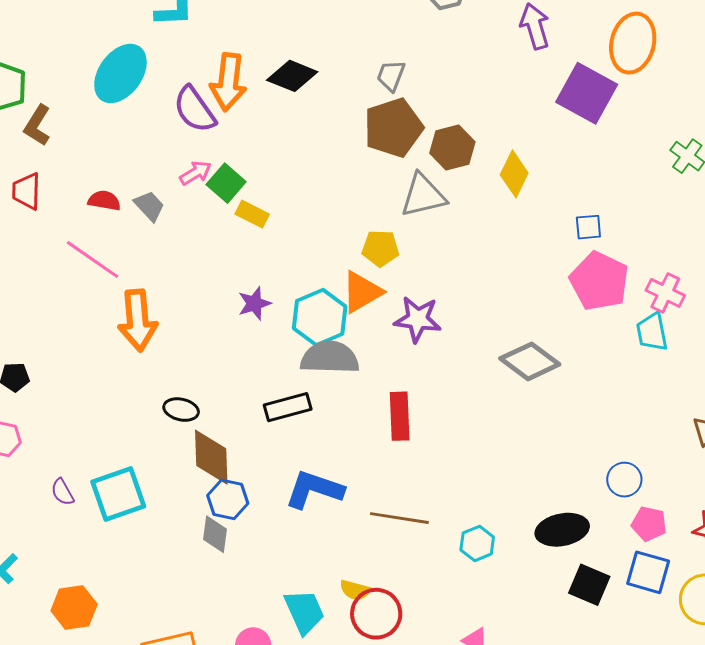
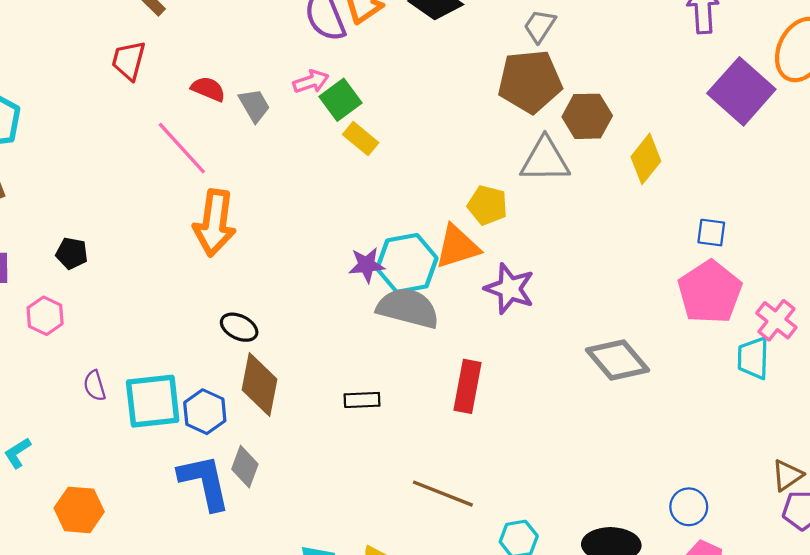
purple star: (254, 304) -> (367, 265), moved
black rectangle: (288, 407) -> (362, 400), moved, size x0.7
blue L-shape: (314, 489) -> (204, 482), moved, turned 46
blue hexagon: (228, 499) -> (205, 412), moved

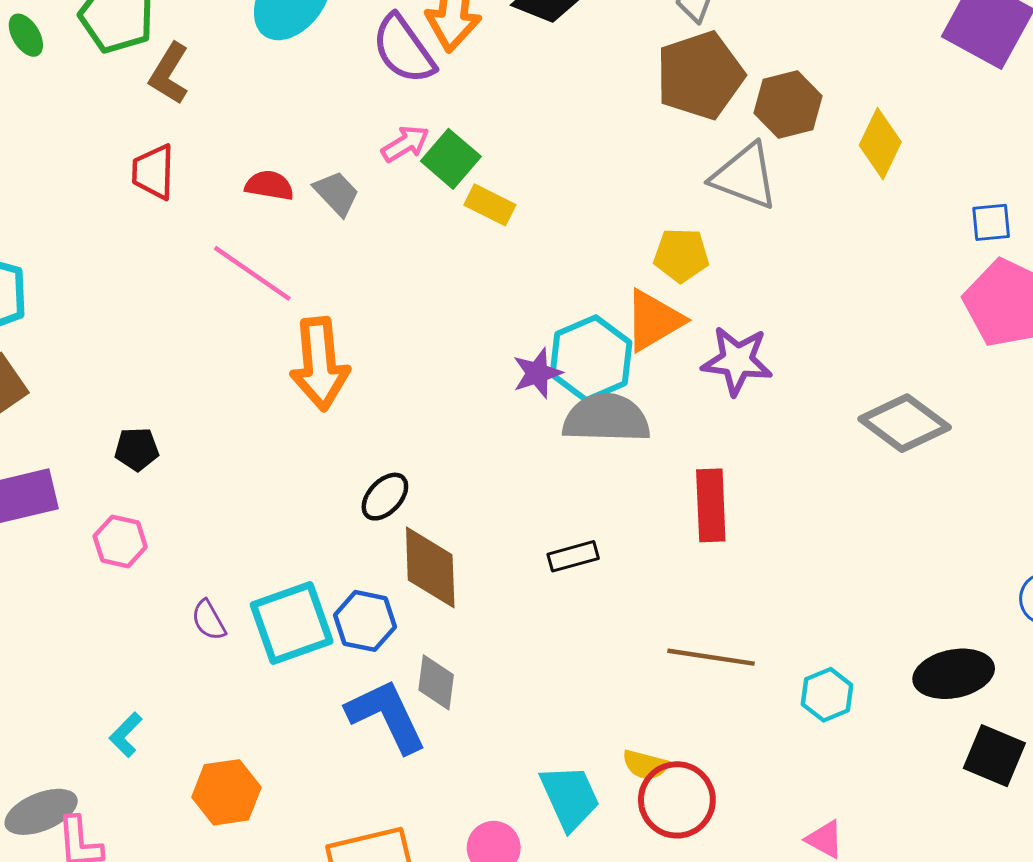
gray triangle: (545, 160) -> (745, 176), turned 34
black ellipse: (239, 327) -> (385, 497), turned -60

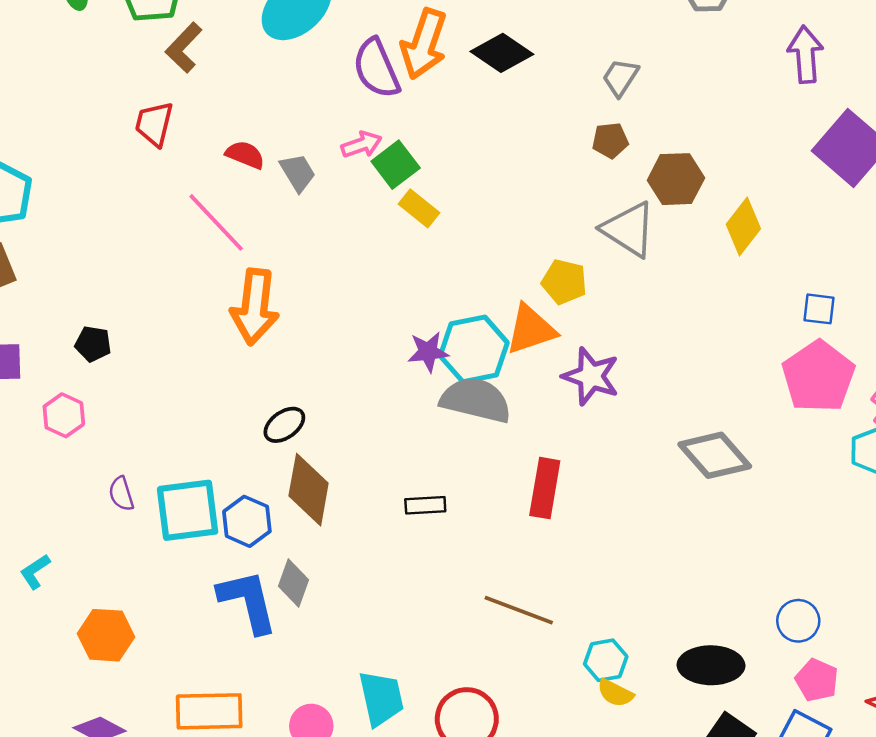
brown pentagon: (700, 75) -> (610, 140), size x0.5
yellow semicircle: (645, 765) -> (615, 693), moved

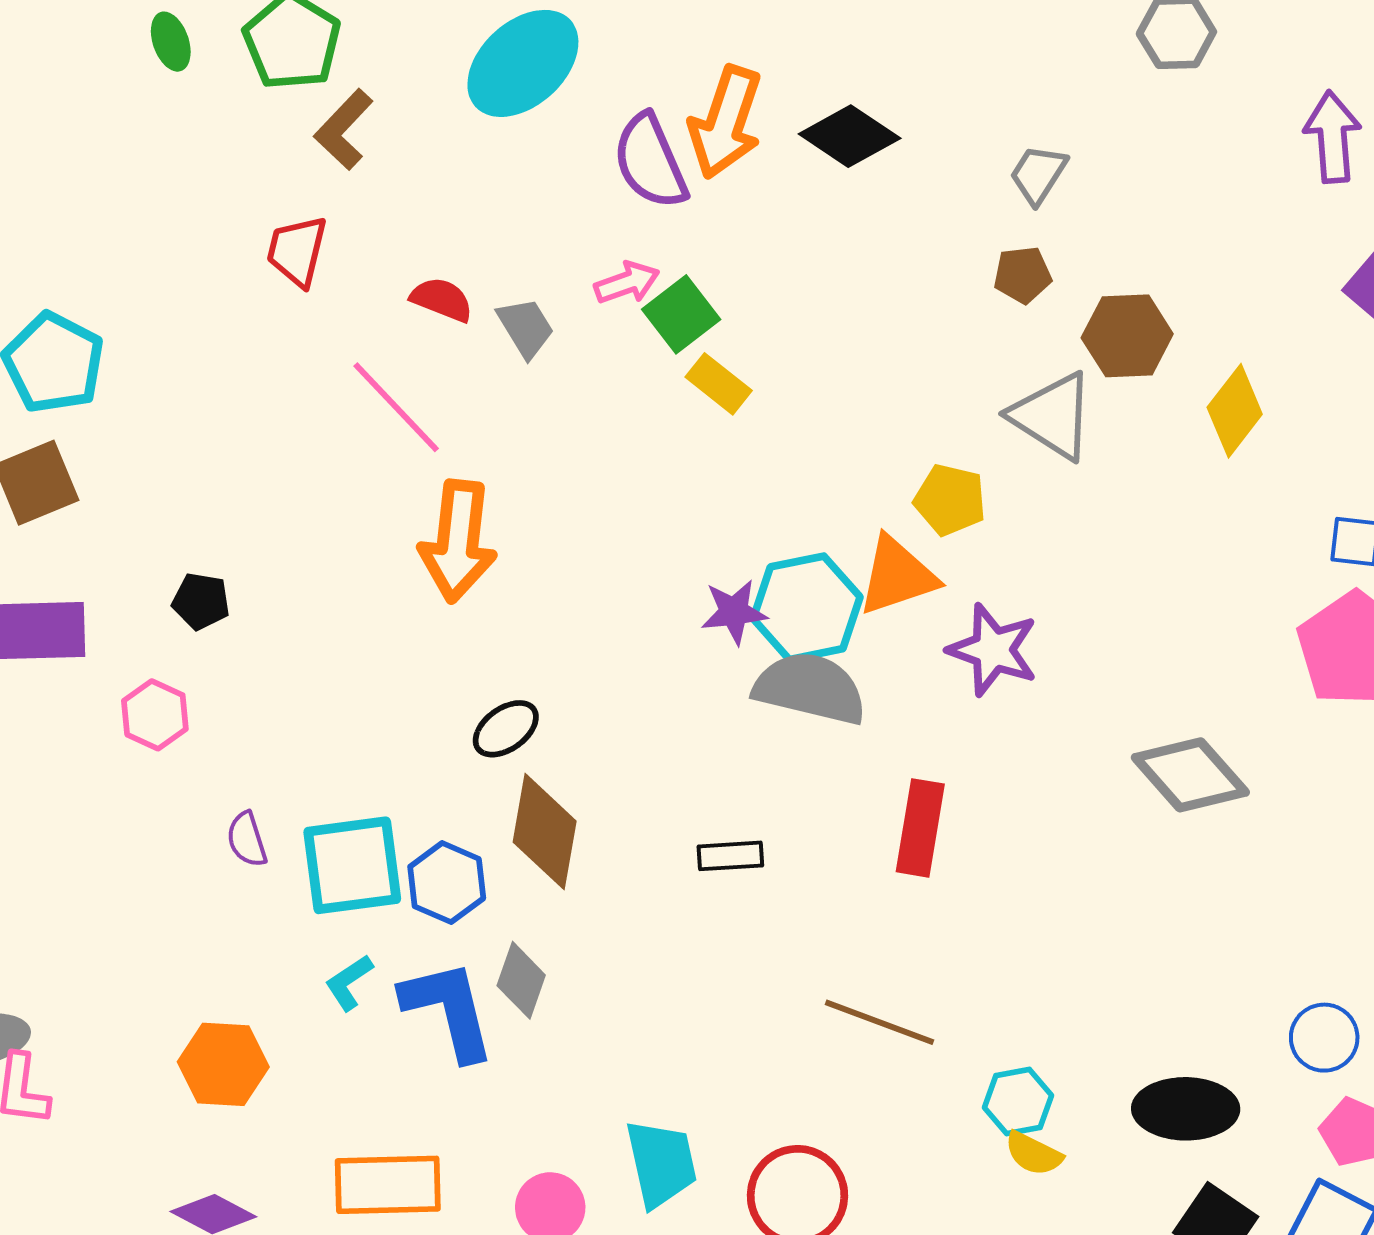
cyan L-shape: (35, 572) -> (349, 982), moved

